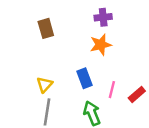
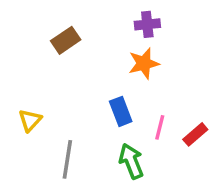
brown rectangle: (46, 28) -> (66, 40), turned 72
yellow triangle: (45, 85) -> (30, 120), moved

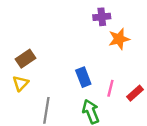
brown rectangle: (66, 40) -> (25, 59), moved
orange star: (144, 63) -> (119, 39), moved

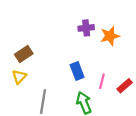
purple cross: (102, 17) -> (86, 28), moved

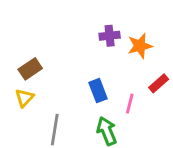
red rectangle: (125, 86) -> (159, 83), moved

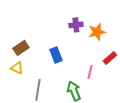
blue rectangle: (98, 91) -> (56, 55), moved
yellow triangle: (24, 98) -> (17, 68), turned -48

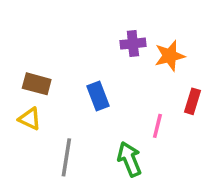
brown rectangle: (21, 48) -> (37, 84), turned 49
red rectangle: (110, 58) -> (192, 101), turned -32

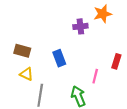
orange star: (170, 56) -> (103, 14), moved
yellow triangle: (30, 119) -> (26, 74), moved

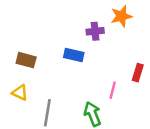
blue rectangle: (59, 58) -> (74, 55), moved, turned -56
yellow triangle: (26, 74) -> (20, 93), moved

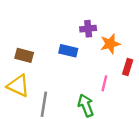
orange star: (121, 16) -> (110, 44), moved
yellow triangle: (20, 93) -> (18, 86), size x1.5

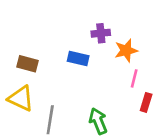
red rectangle: (128, 67) -> (146, 102), moved
pink line: (104, 83) -> (134, 78), moved

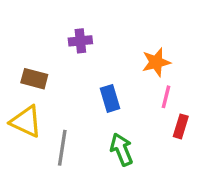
purple cross: (101, 33) -> (80, 41), moved
blue rectangle: (78, 58) -> (110, 98), moved, turned 60

